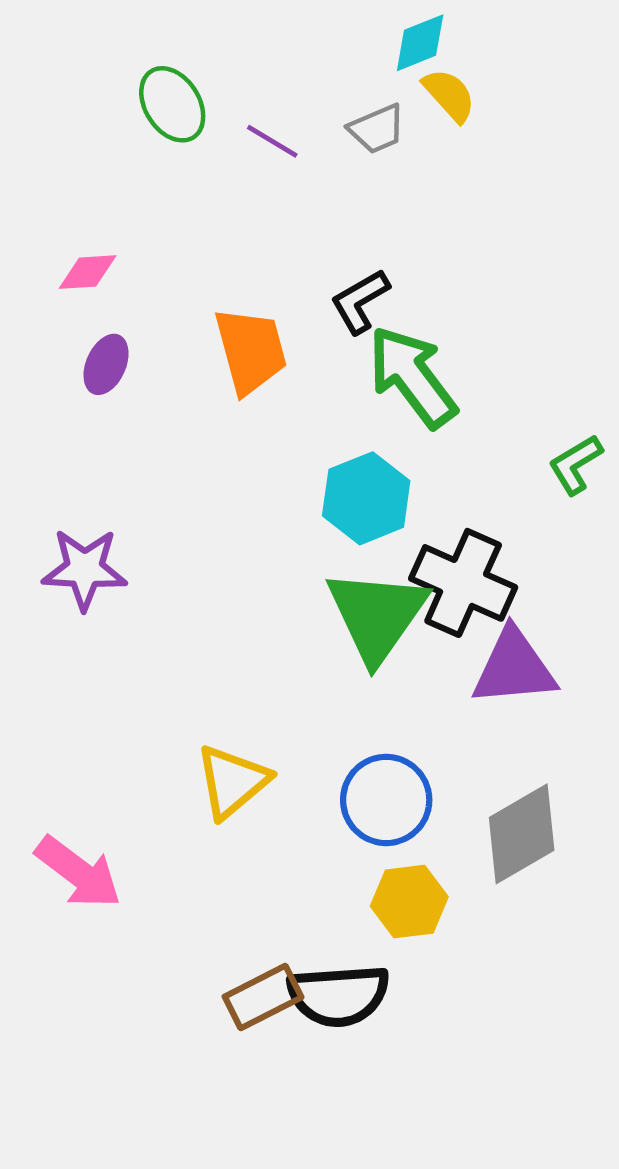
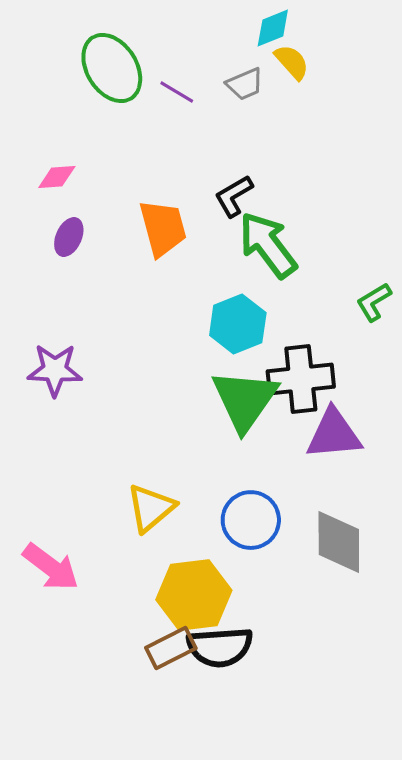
green ellipse: (172, 104) -> (112, 68), size x1.4
black cross: (463, 583) -> (301, 379), turned -30
gray diamond: (522, 834) -> (339, 542), turned -60
yellow hexagon: (409, 902) -> (194, 595), moved, size x1.5

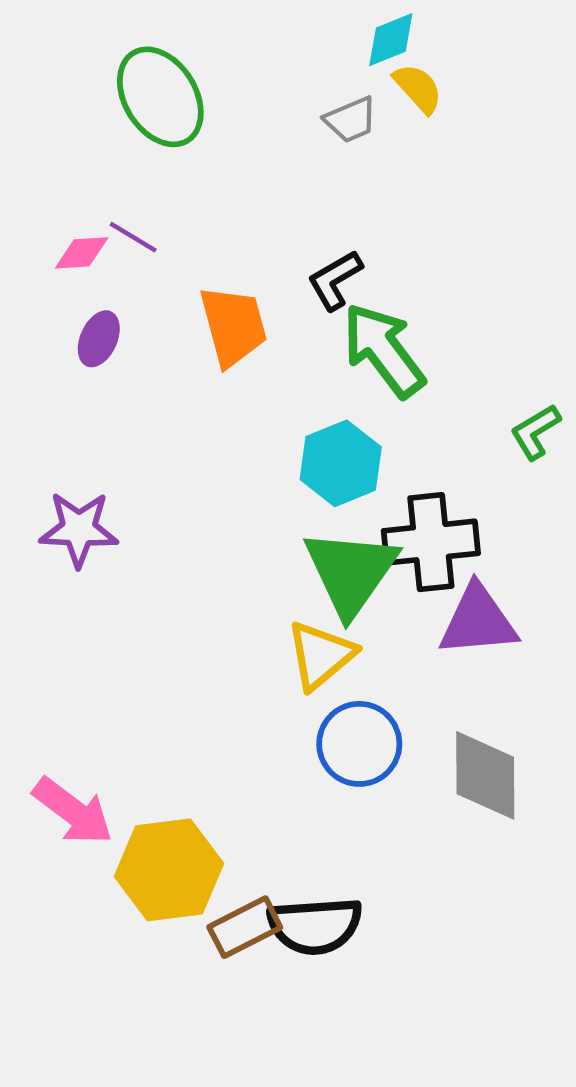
purple line: (177, 92) -> (133, 237), moved
yellow triangle: (151, 508) -> (321, 655), moved
yellow hexagon: (194, 595) -> (169, 870), moved

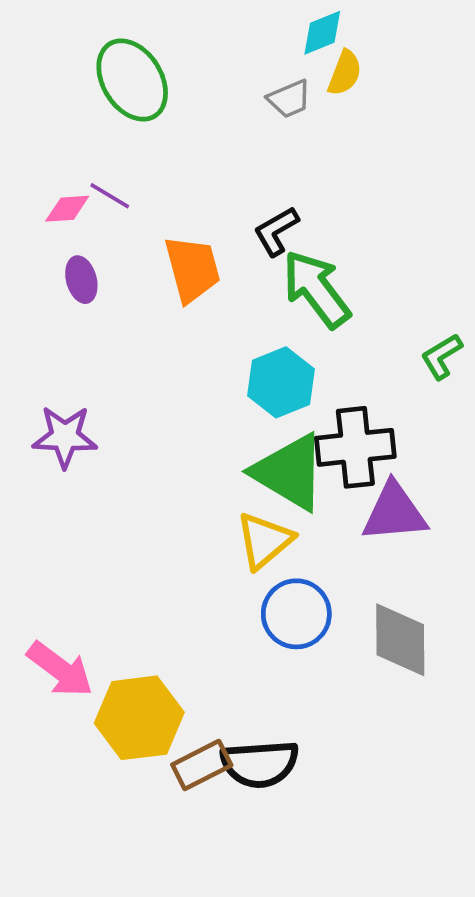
yellow semicircle: (418, 88) -> (345, 73), turned 63
purple ellipse: (99, 339) -> (81, 280), turned -39
green triangle: (351, 572) -> (289, 472), turned -34

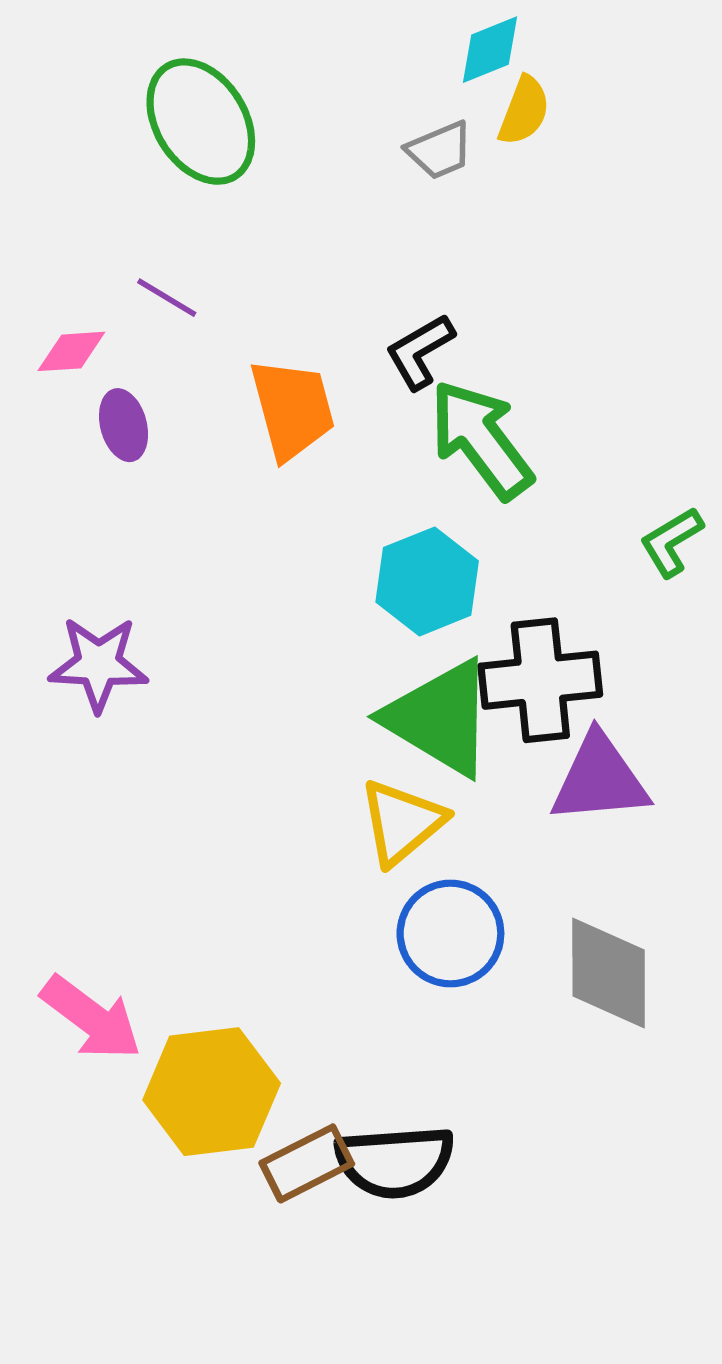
pink diamond: (67, 209) -> (71, 351), moved

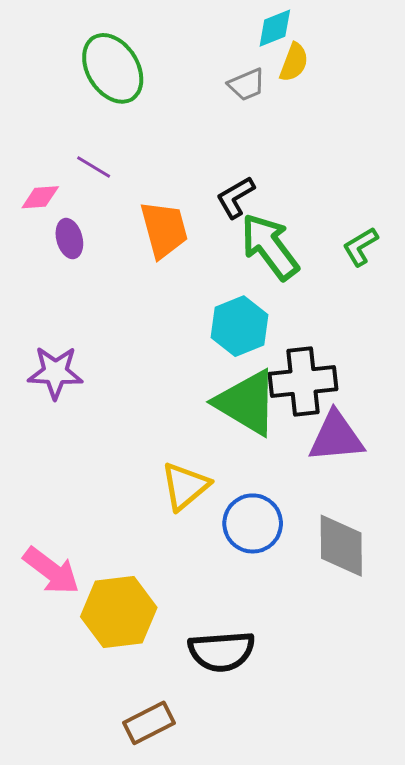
green L-shape: (671, 542) -> (360, 247), moved
yellow triangle: (402, 822) -> (185, 486), moved
brown rectangle: (307, 1163) -> (149, 723), moved

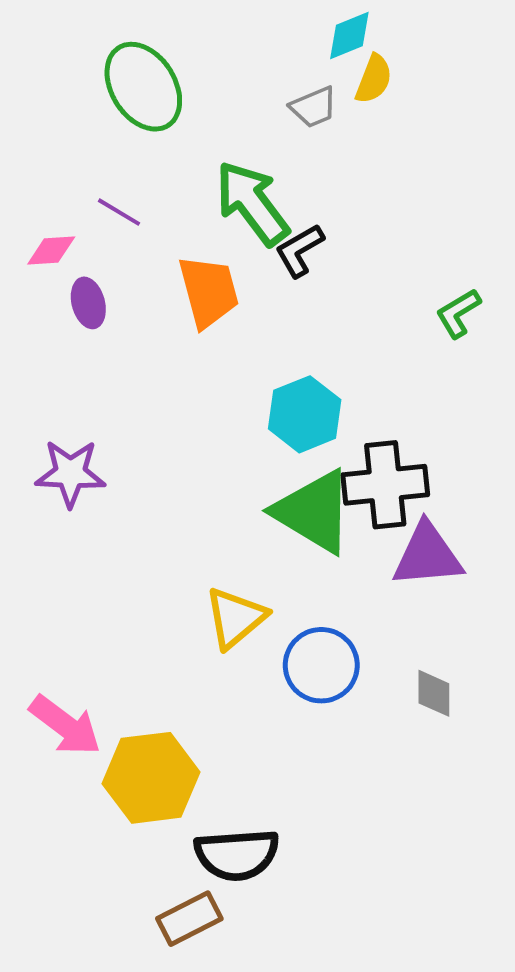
green arrow: (270, 247) -> (252, 203), moved
gray diamond: (341, 546) -> (434, 693), size x0.6
black semicircle: (221, 651) -> (237, 855), moved

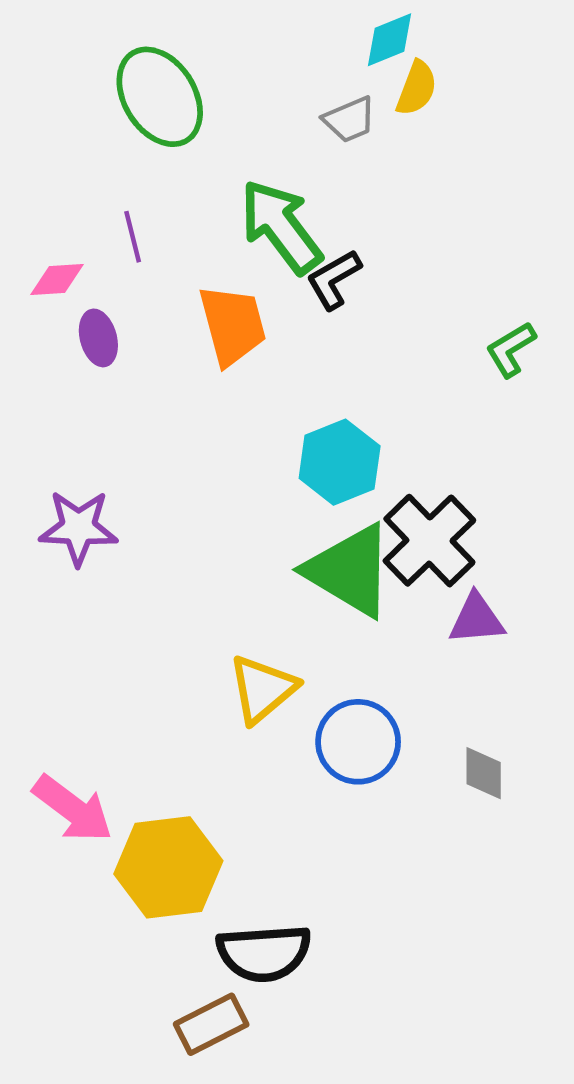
purple line: (119, 212) -> (133, 237), turned 45
black cross: (385, 485) -> (429, 541), turned -38
purple triangle: (427, 555) -> (477, 619), size x0.7

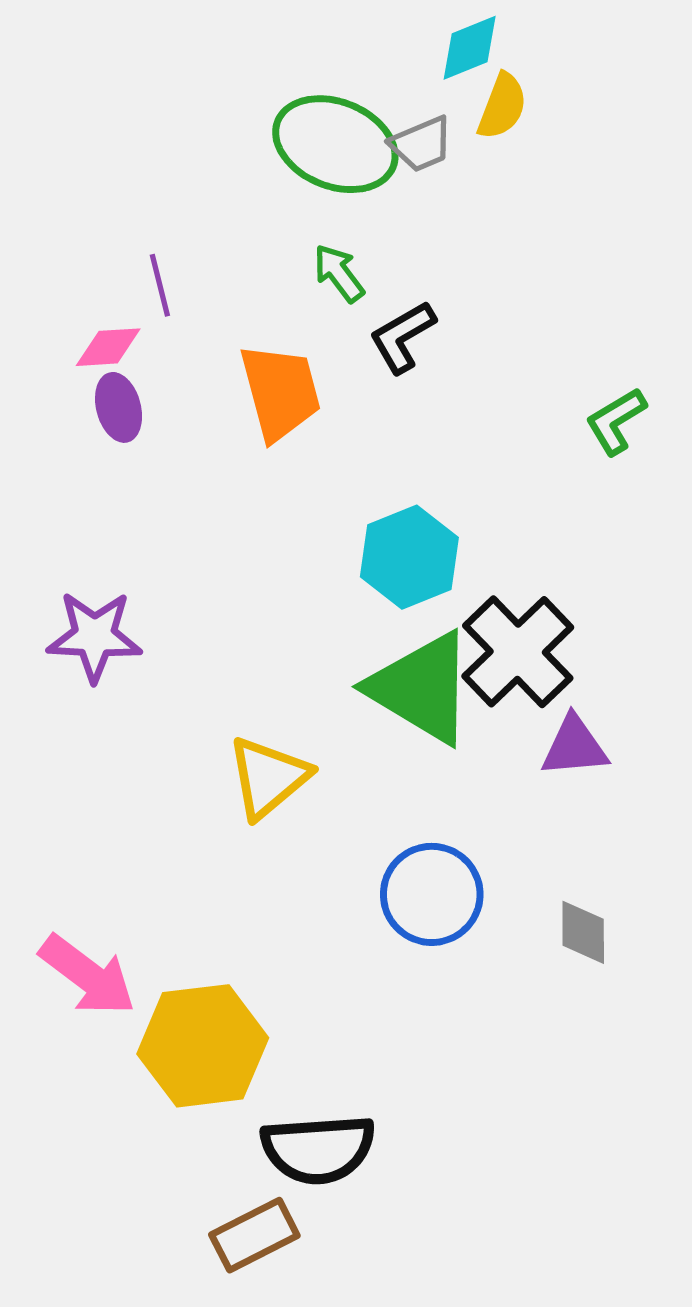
green ellipse: (160, 97) -> (335, 144), moved, turned -36
green arrow: (281, 227) -> (339, 273), size x0.5
pink diamond: (57, 279) -> (108, 347), moved
yellow triangle: (262, 689) -> (268, 777), moved

